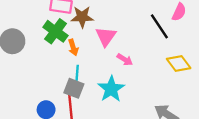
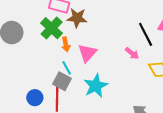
pink triangle: (106, 36) -> (87, 53), moved
pink arrow: (125, 60) -> (132, 53), moved
cyan line: (77, 73) -> (67, 68), turned -40

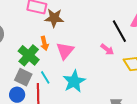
green cross: (52, 28) -> (29, 55), moved
cyan line: (67, 68) -> (45, 77), moved
gray square: (62, 81) -> (23, 77), moved

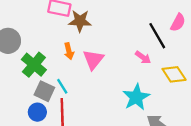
green cross: (29, 55) -> (34, 65), moved
cyan line: (45, 77) -> (62, 86), moved
cyan star: (74, 81) -> (136, 97), moved

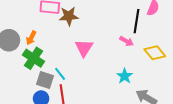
black line: (157, 36) -> (137, 21), turned 45
orange arrow: (69, 51) -> (31, 38), moved, turned 48
cyan star: (136, 97) -> (125, 76), size x0.7

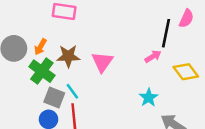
brown star: (69, 16) -> (68, 56), moved
pink arrow: (127, 41) -> (153, 56), turned -64

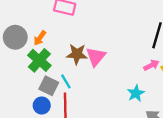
brown star: (68, 56) -> (77, 54), moved
pink arrow: (153, 56) -> (151, 65), moved

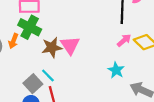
green cross: (39, 60) -> (30, 27), moved
gray square: (49, 86) -> (33, 84), turned 36

